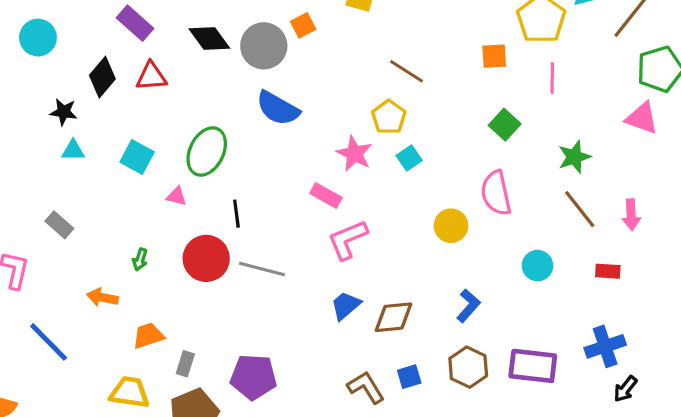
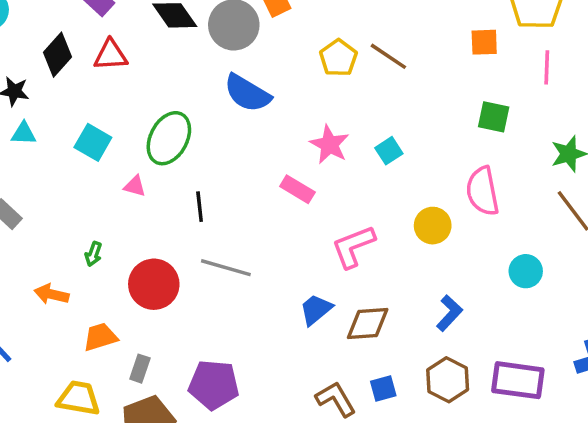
yellow pentagon: (389, 117) -> (338, 58), moved
green square: (505, 125) -> (494, 117), turned -32
pink L-shape: (348, 240) -> (353, 246), moved
red circle: (206, 258) -> (154, 284), moved

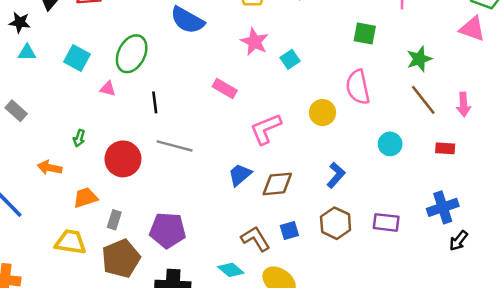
pink star: (330, 145) -> (254, 42), moved
purple rectangle: (518, 380) -> (386, 222), size x0.7

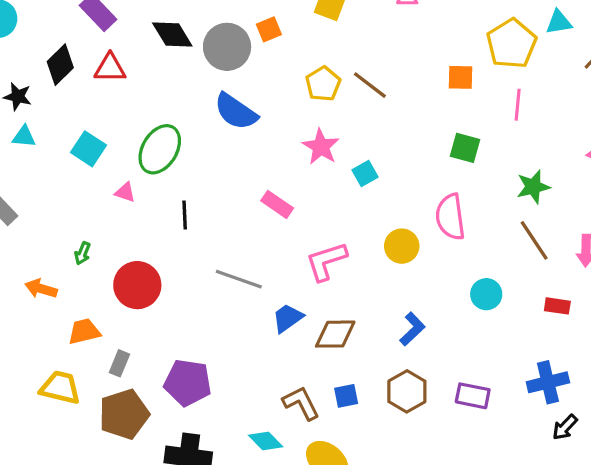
gray line: (175, 146) -> (239, 279), moved

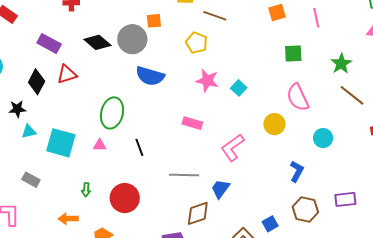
orange square: (269, 29) -> (154, 21), turned 35
brown line: (370, 85) -> (215, 16), moved
cyan square: (88, 149) -> (61, 143), moved, size x1.4
cyan circle: (486, 294) -> (323, 138), moved
brown diamond: (335, 334) -> (198, 213), moved

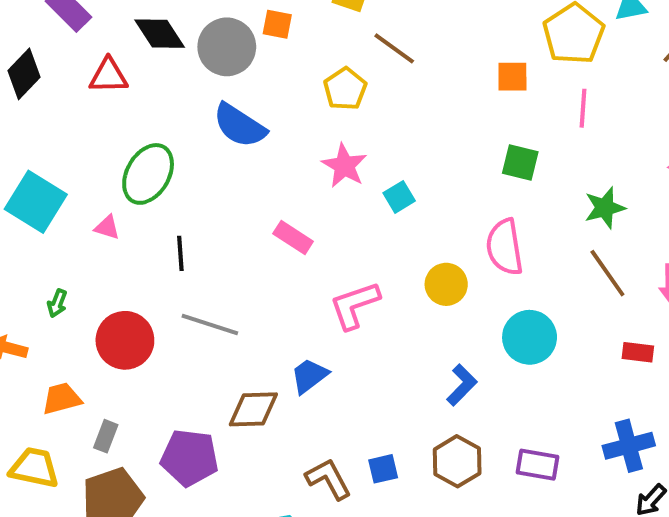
red triangle: (67, 74) -> (108, 76), moved
cyan circle: (323, 138) -> (530, 337), size x1.4
gray line: (184, 175) -> (210, 324), moved

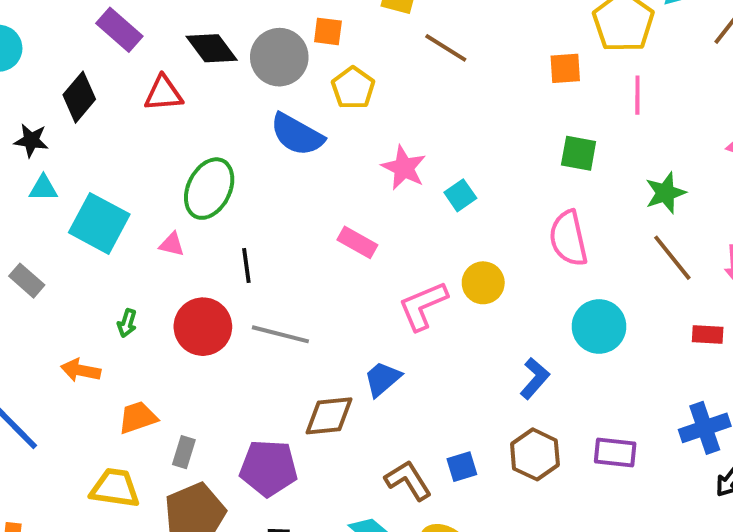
yellow pentagon: (345, 89) -> (353, 88), moved
yellow circle: (446, 284) -> (483, 283), moved
red circle: (125, 340) -> (203, 327), moved

